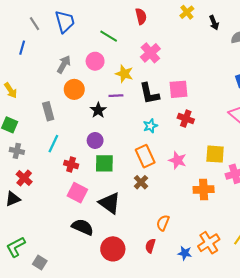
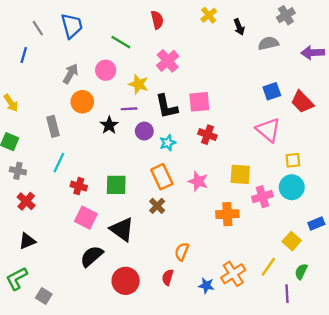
purple circle: (95, 140) -> (144, 131), moved
black triangle: (13, 199) -> (27, 241), moved
black semicircle: (83, 227) -> (92, 256), turned -65

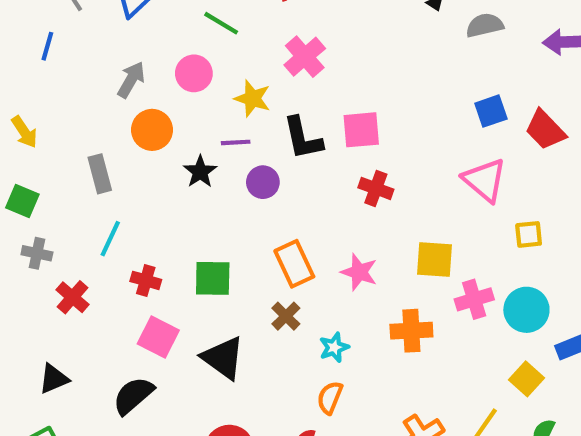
cyan star: (168, 143) -> (334, 347), moved
cyan circle: (292, 187) -> (526, 310), moved
red cross: (26, 201) -> (73, 297), moved
black semicircle: (92, 256) -> (133, 396), moved

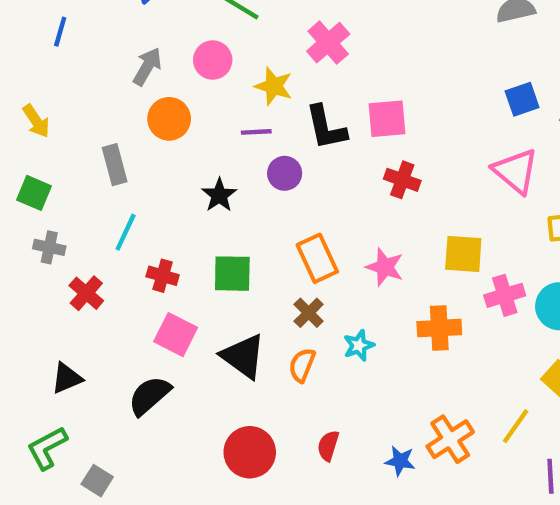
black star: (200, 172) -> (219, 195), moved
orange semicircle: (330, 398) -> (302, 365), moved

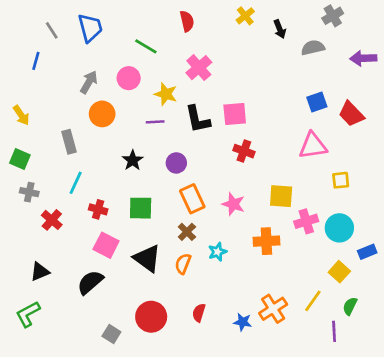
pink triangle: (516, 171) -> (313, 146), turned -48
purple circle: (285, 173) -> (176, 163), moved
gray square: (97, 481) -> (111, 334), moved

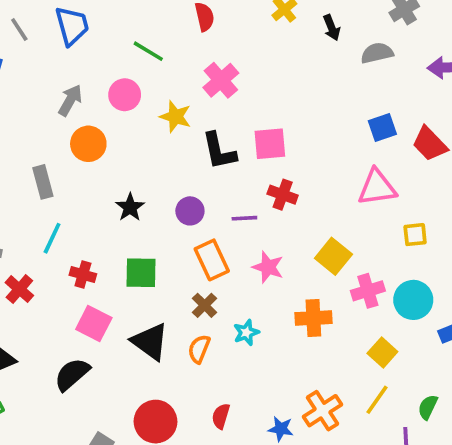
purple line: (155, 122) -> (244, 218), moved
yellow square: (281, 196) -> (333, 256), turned 35
yellow square: (339, 272) -> (382, 353), moved

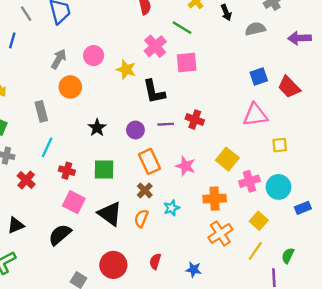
green line: (148, 51) -> (182, 28), moved
pink square: (270, 144) -> (187, 63), moved
purple line: (244, 218) -> (166, 124), moved
orange cross: (323, 411) -> (220, 234), moved

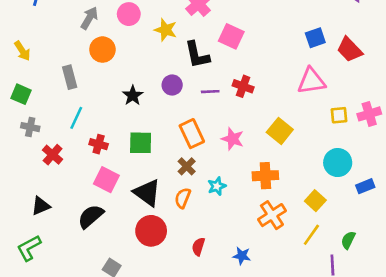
pink square: (187, 63) -> (231, 36), moved, turned 30
purple circle: (135, 130) -> (172, 85), moved
pink cross: (249, 181) -> (369, 114), moved
red circle: (113, 265) -> (151, 231), moved

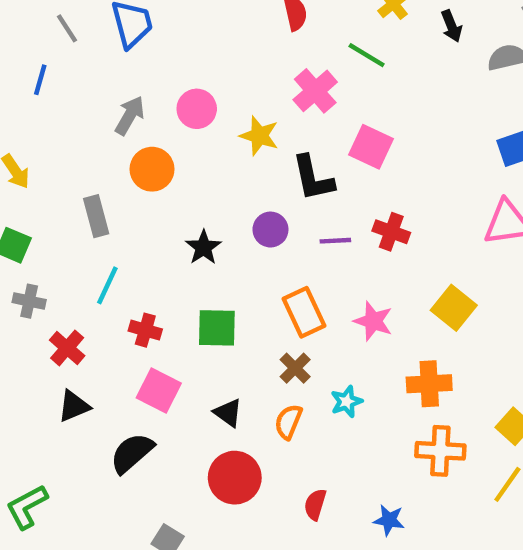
black triangle: (147, 193) -> (228, 413), size x0.6
black triangle: (41, 206) -> (74, 406), moved
orange cross: (272, 215) -> (440, 451), turned 36

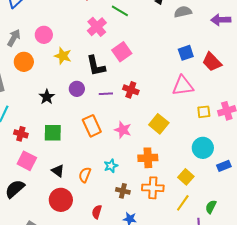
yellow star: (259, 136) -> (63, 56), moved
pink square: (371, 147) -> (122, 52), turned 30
brown cross: (295, 368) -> (123, 191), moved, turned -32

